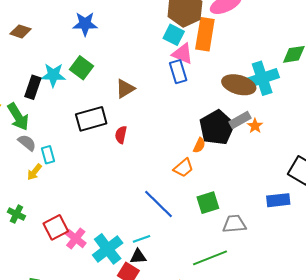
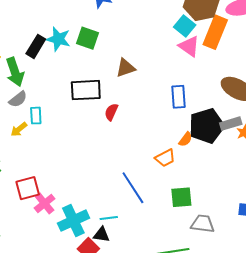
green square: (82, 68) -> (88, 38), turned -30
blue rectangle: (178, 72) -> (179, 97), moved
gray semicircle: (27, 143) -> (18, 99), turned 90

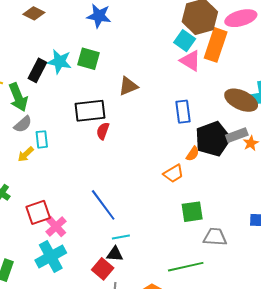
red semicircle: (111, 112) -> (103, 131), moved
blue line: (133, 188) -> (103, 205), moved
cyan cross: (73, 221) -> (51, 256), moved

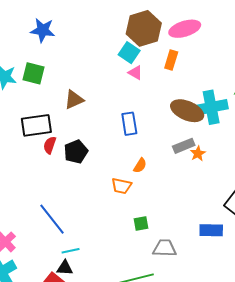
orange rectangle: (216, 45) -> (171, 60), moved, size x0.6
pink triangle: (190, 61) -> (135, 73), size x0.7
black pentagon: (213, 139) -> (76, 152), moved, size x0.7
orange trapezoid: (173, 174) -> (121, 186), turned 45
green square: (192, 212) -> (141, 224), size x0.7

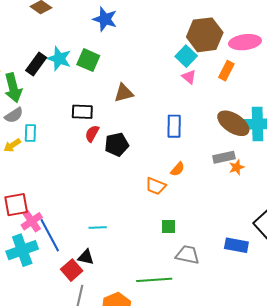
black rectangle: (36, 125) -> (82, 112), size x0.7
blue line: (52, 219) -> (50, 235), moved
cyan line: (71, 251) -> (98, 228), moved

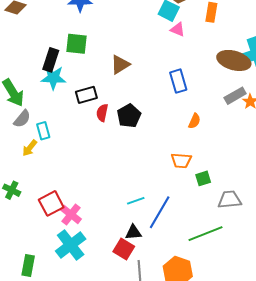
cyan star: (59, 59) -> (53, 78), moved
black rectangle: (36, 64) -> (51, 60), moved
orange trapezoid: (156, 186) -> (181, 160), moved
blue line: (50, 235) -> (160, 212), moved, turned 76

